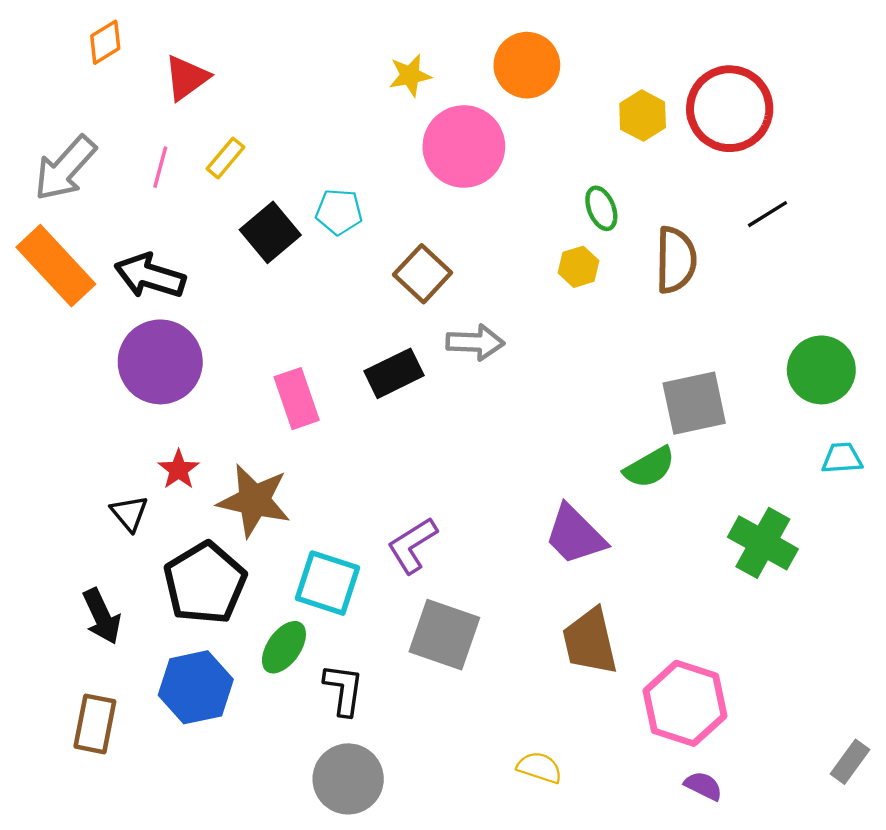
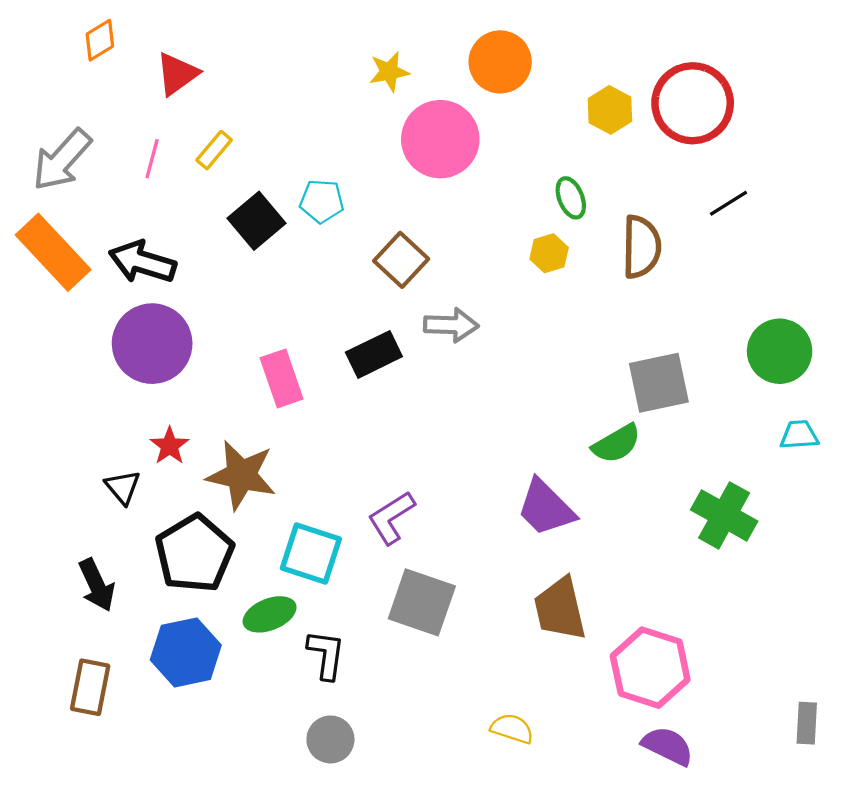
green ellipse: (284, 647) -> (270, 614), turned 33
gray rectangle: (850, 762) -> (807, 723), turned -33
gray circle: (348, 779) -> (330, 739), size x0.7
purple semicircle: (703, 786) -> (668, 746), size x1.4

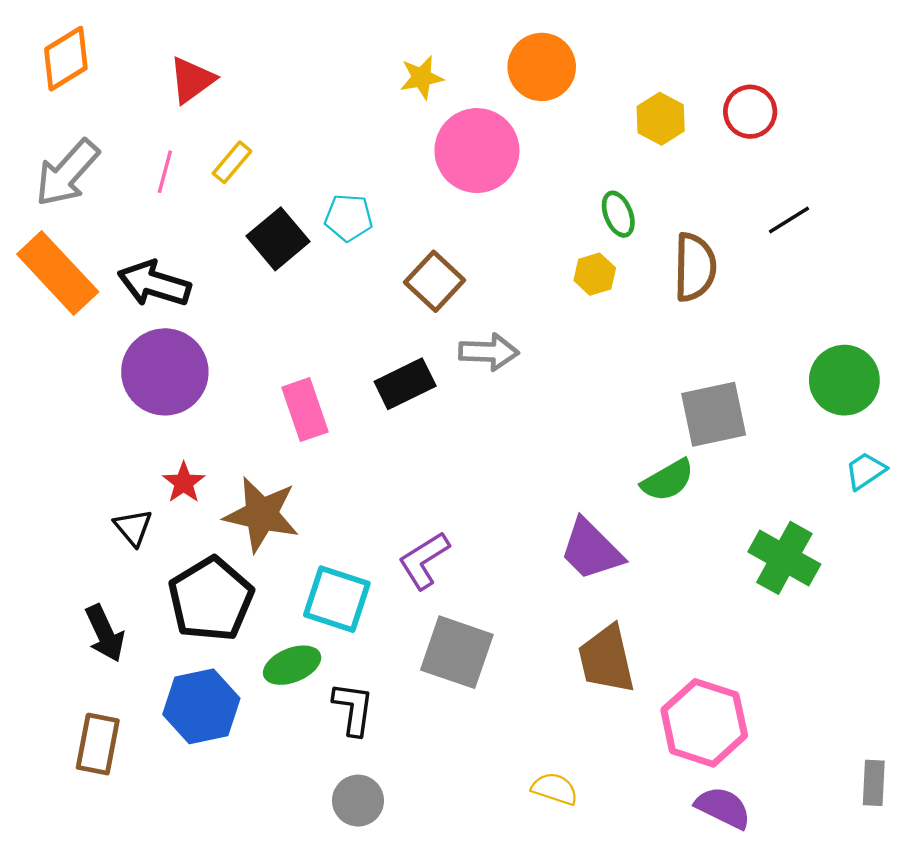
orange diamond: (100, 40) -> (66, 59), moved, size x1.4
red circle: (693, 103) -> (750, 112), size x0.6
cyan trapezoid: (799, 435) -> (866, 471), turned -30

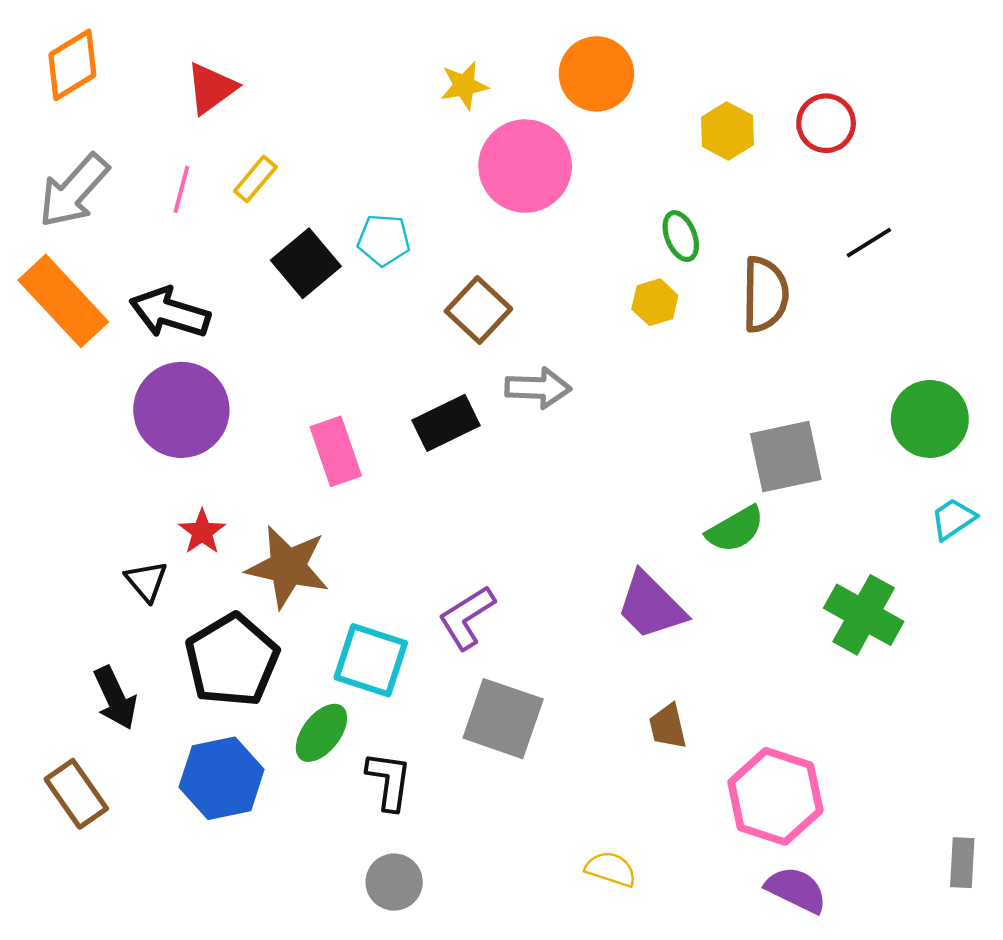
brown trapezoid: (606, 659) -> (668, 726), size x0.6
green ellipse: (292, 665) -> (321, 733), turned -30
brown rectangle: (98, 744) -> (76, 794), moved, turned -46

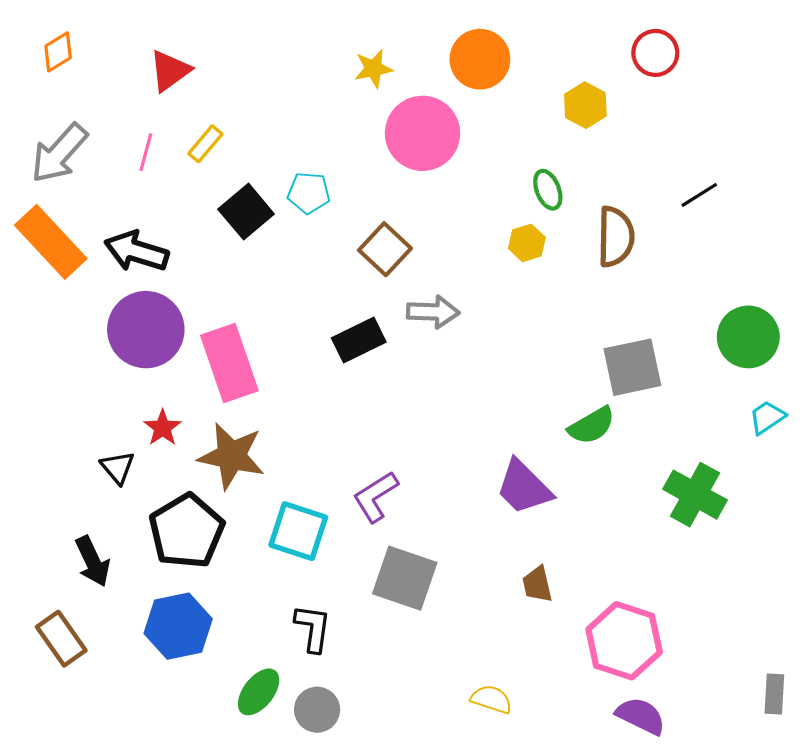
orange diamond: (72, 65) -> (58, 52), size x0.7
red circle: (826, 123) -> (655, 53), moved
pink rectangle: (336, 451) -> (229, 363), moved, size x1.4
green ellipse: (321, 733) -> (259, 692), moved

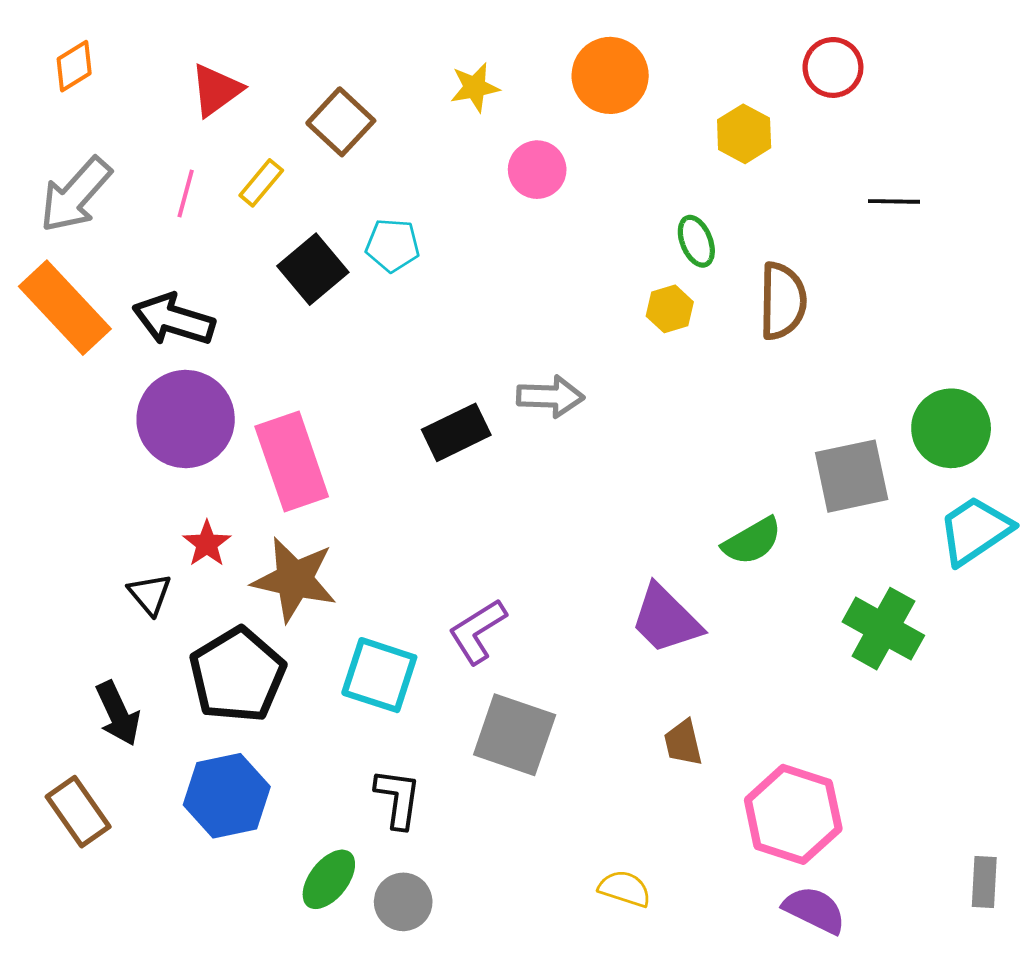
pink circle: (423, 133) -> (537, 170), size x0.6
black line: (699, 195) -> (894, 201), moved, turned 33
brown square: (385, 249) -> (341, 122), moved
gray square: (632, 367) -> (852, 476), moved
cyan trapezoid: (767, 417) -> (975, 530), size x1.6

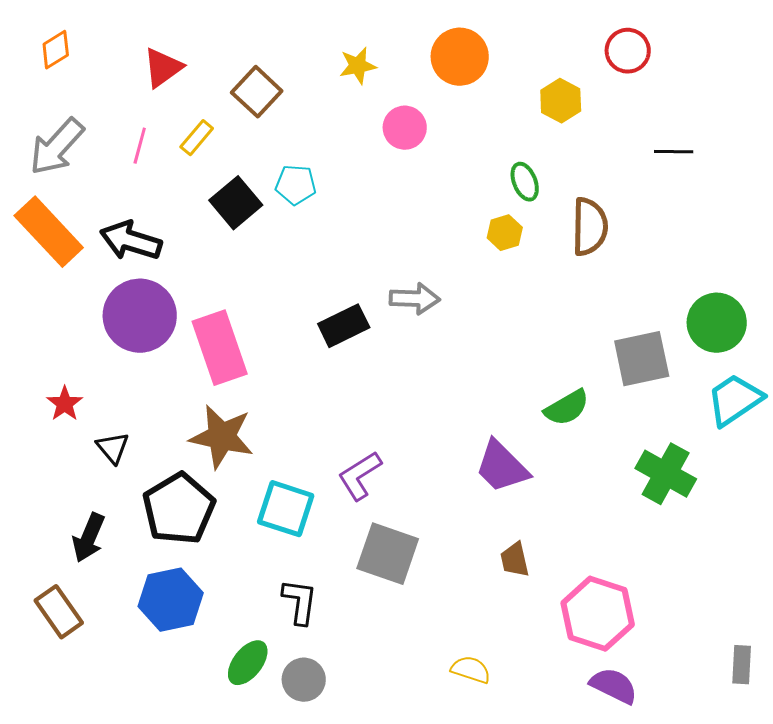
red star: (207, 544) -> (65, 404), moved
black arrow: (118, 714) -> (89, 538), turned 48

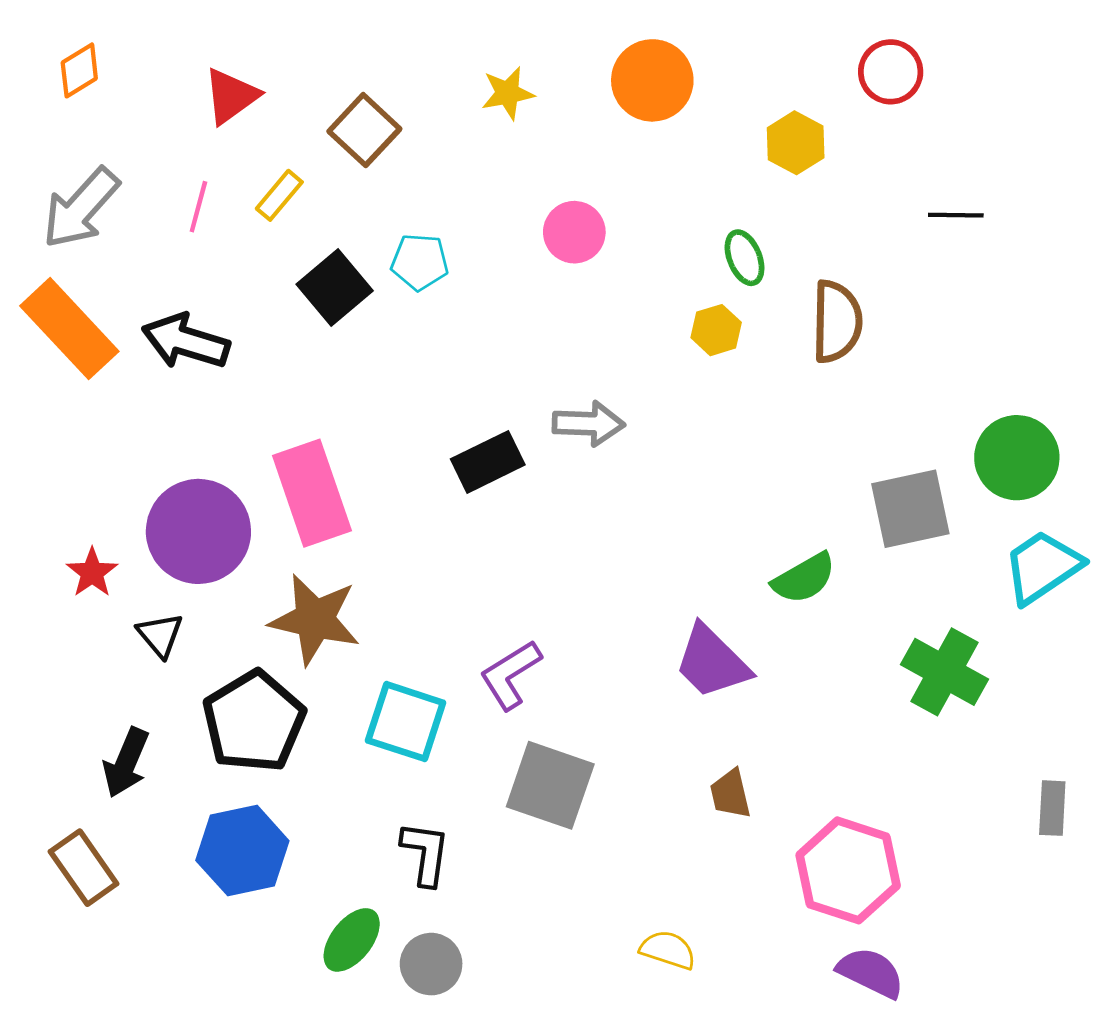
pink circle: (405, 128) -> (574, 232), moved
purple circle: (140, 316) -> (198, 531), moved
gray rectangle: (742, 665) -> (1052, 808), moved

